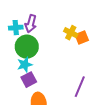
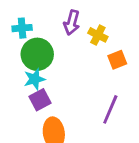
purple arrow: (31, 24) -> (72, 23), moved
orange square: (82, 38) -> (117, 60), moved

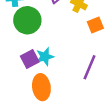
cyan star: (34, 79) -> (45, 57), moved

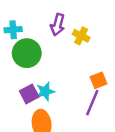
orange square: (95, 25) -> (98, 80), moved

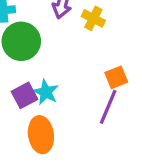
cyan star: (45, 91) -> (46, 92), turned -30

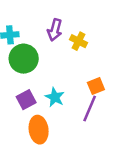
cyan star: (46, 92) -> (55, 97), moved

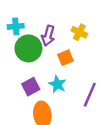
purple arrow: (55, 30) -> (48, 36), moved
orange square: (96, 86) -> (65, 58), moved

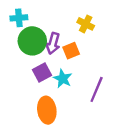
purple arrow: (48, 36) -> (53, 43), moved
purple square: (31, 87) -> (42, 72), moved

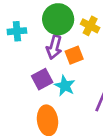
cyan cross: (19, 18) -> (17, 31), moved
green circle: (32, 41) -> (58, 19), moved

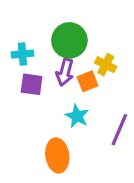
yellow cross: (90, 26) -> (106, 65), moved
purple square: (42, 79) -> (32, 84), moved, turned 36

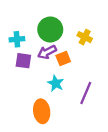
yellow cross: (106, 65) -> (85, 37), moved
purple arrow: (65, 72) -> (47, 52), turned 48

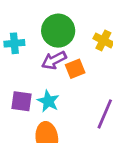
purple square: (23, 61) -> (21, 101), moved
cyan star: (56, 83) -> (48, 101), moved

